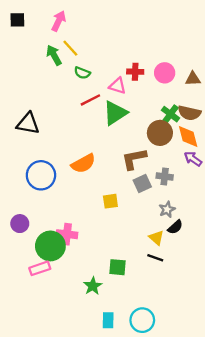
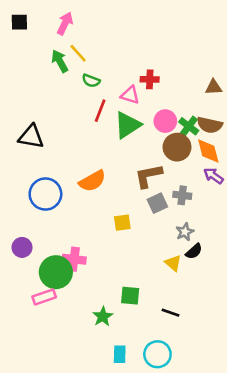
pink circle: (165, 73) -> (165, 121), moved
red line: (90, 100) -> (100, 111), turned -42
black line: (155, 258) -> (171, 313), moved

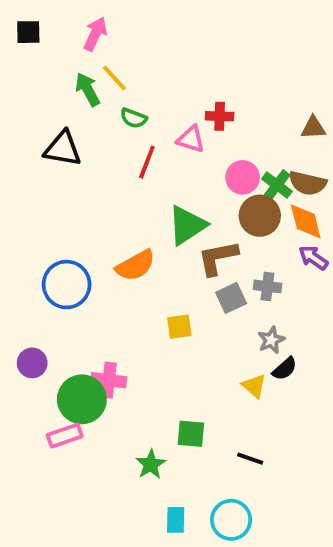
green triangle: (128, 125) -> (187, 225), moved
black triangle: (31, 137) -> (63, 149), moved

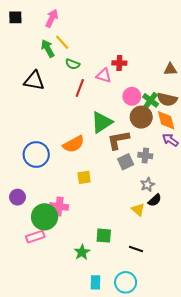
yellow square: (179, 327) -> (84, 177), moved

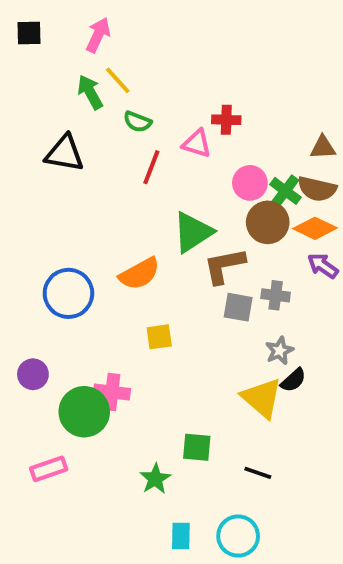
brown triangle: (170, 69) -> (323, 147), moved
orange diamond: (166, 120) -> (315, 228), turned -50
gray square: (126, 162) -> (238, 307), turned 35
yellow triangle: (138, 210) -> (262, 398), size x1.6
pink rectangle: (35, 237) -> (49, 469), moved

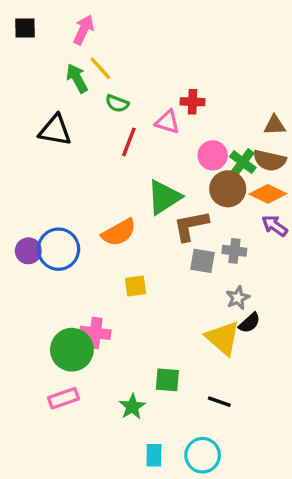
purple circle: (33, 374) -> (28, 251), moved
pink rectangle: (49, 469) -> (64, 398), moved

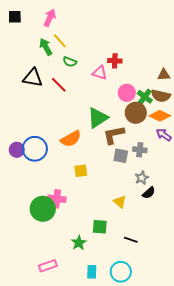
red line: (129, 142) -> (59, 85), moved, turned -66
yellow triangle: (223, 338) -> (120, 202), moved, size x0.6
pink rectangle: (64, 398) -> (48, 266), moved

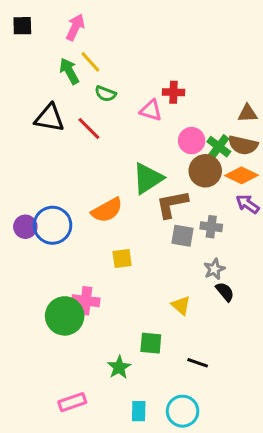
black semicircle: (149, 193) -> (225, 292), turned -88

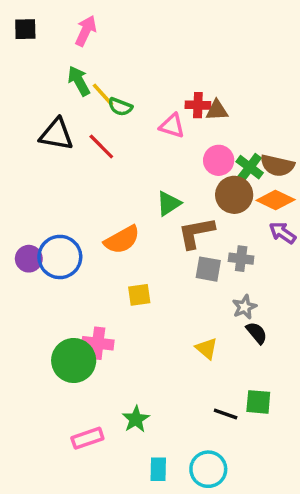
yellow line: (90, 62) -> (103, 95), moved
brown triangle: (248, 113) -> (217, 110), moved
green triangle: (148, 178) -> (169, 203), size x0.7
green square: (151, 343) -> (258, 402), moved
pink rectangle: (72, 402) -> (87, 438), moved

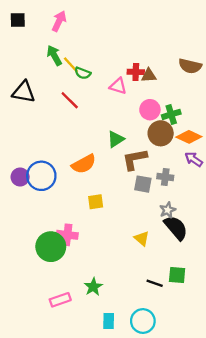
black triangle: (56, 134) -> (24, 92), moved
brown semicircle: (277, 165) -> (190, 66), moved
green cross: (250, 167) -> (171, 114), turned 36
black semicircle: (257, 333) -> (176, 228), size x1.6

